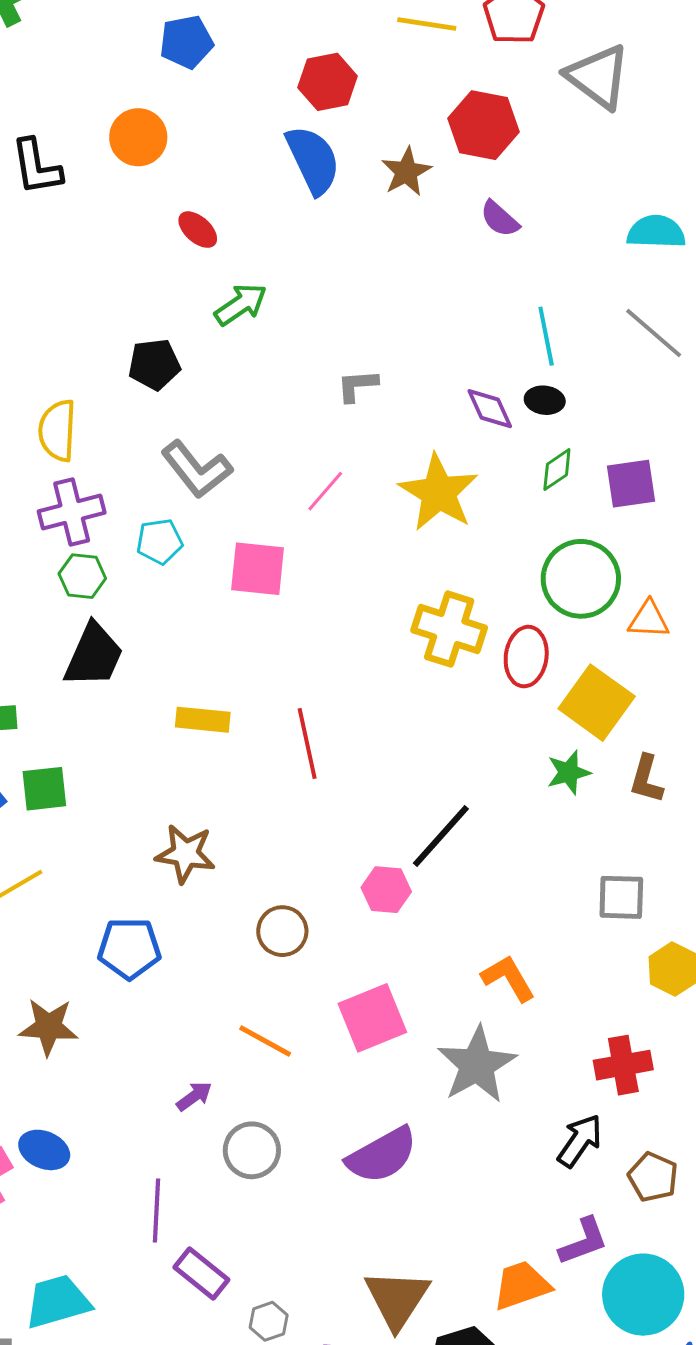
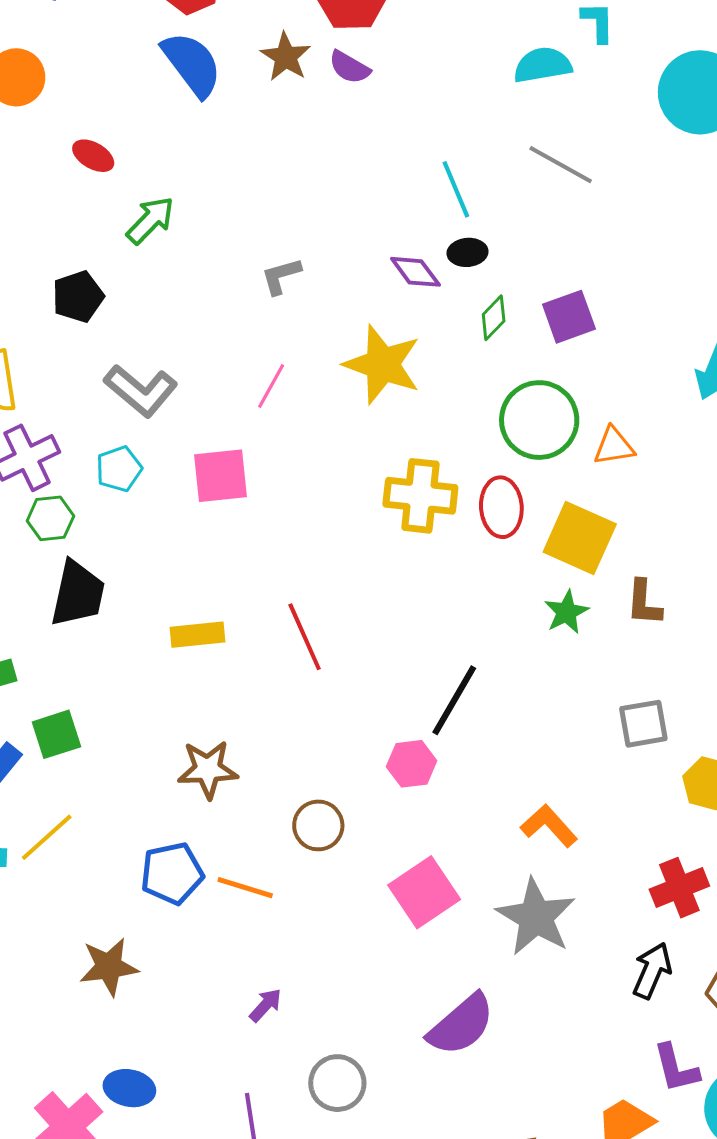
purple semicircle: (500, 219) -> (349, 67), moved
orange line: (265, 1041) -> (245, 888), moved
gray circle: (252, 1150) -> (337, 1083), moved
purple L-shape: (583, 1241) -> (676, 1068), turned 108

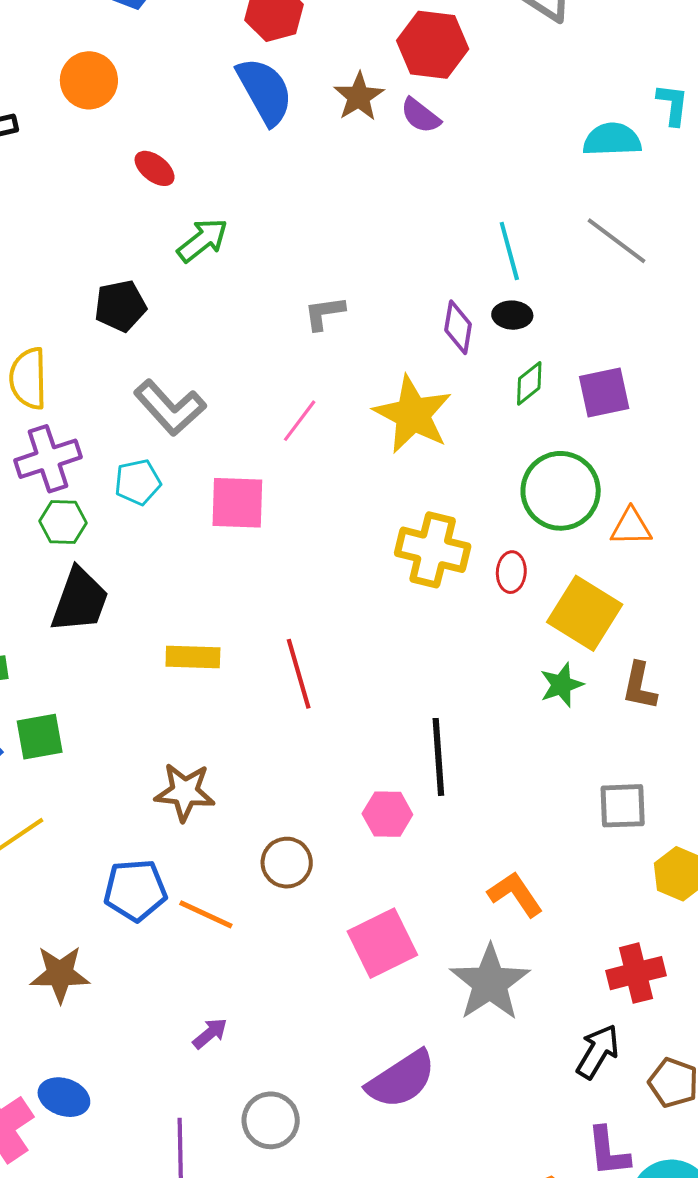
purple diamond: (415, 272) -> (458, 327), turned 38
red ellipse: (501, 507) -> (511, 572), size x0.7
black line: (454, 700) -> (438, 757), turned -42

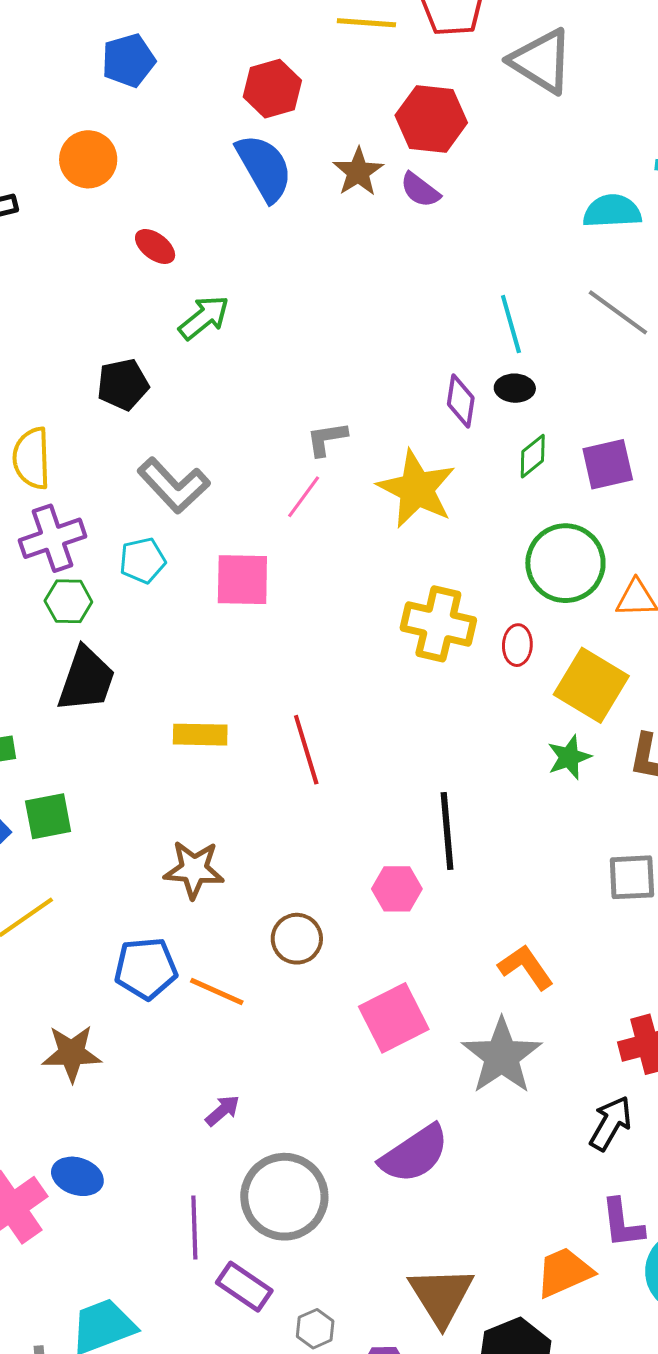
gray L-shape: (324, 313) -> (327, 439), moved
gray circle: (271, 1120) -> (284, 1197), size x1.5

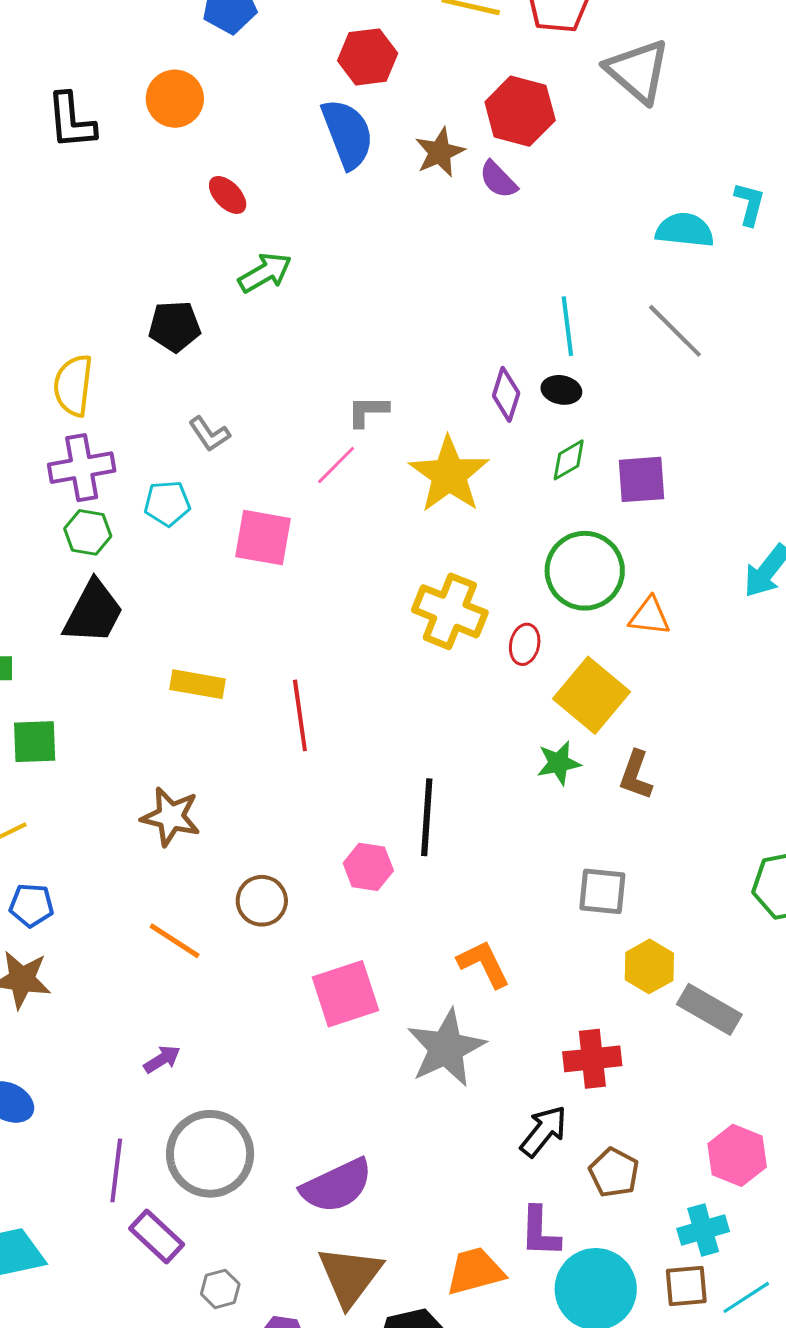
gray L-shape: (174, 485) -> (209, 434), size x0.6
blue pentagon: (146, 968) -> (31, 905), moved, size x0.7
purple semicircle: (414, 1154) -> (337, 1186), moved

